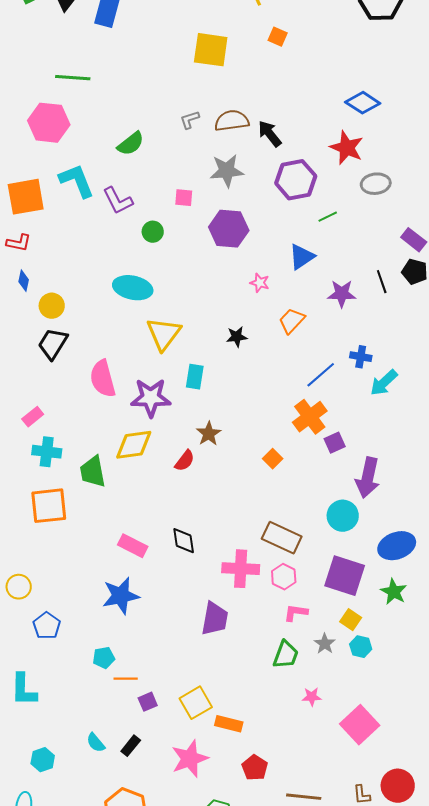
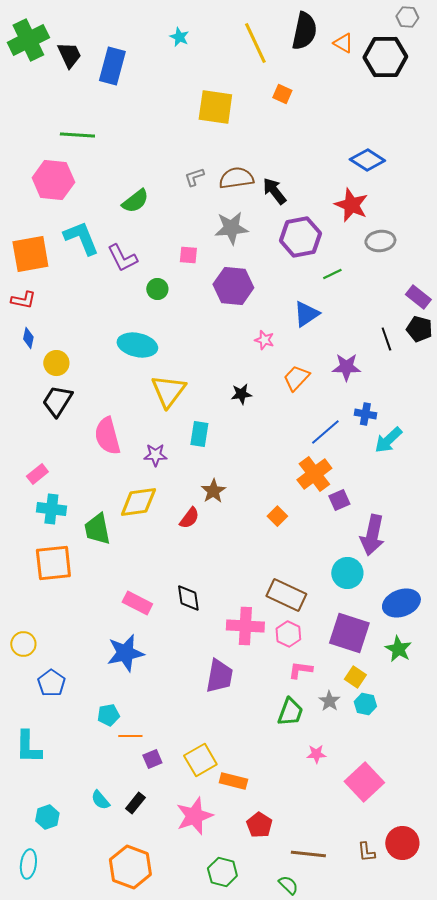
purple star: (342, 294) -> (346, 367), moved
purple star: (151, 398) -> (155, 455), size x0.6

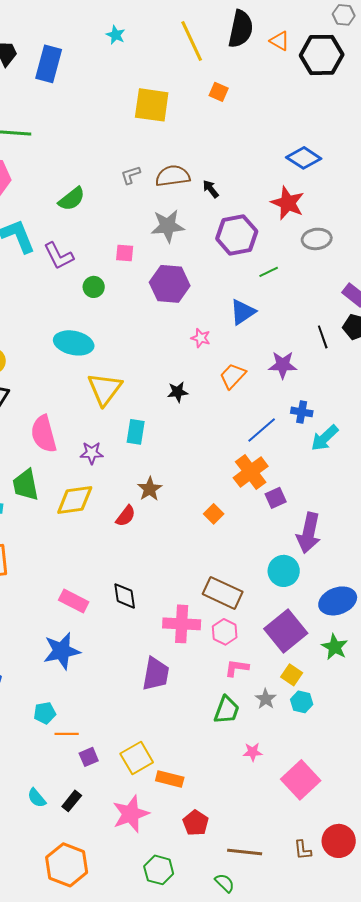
black arrow: (274, 191) -> (211, 189), size x0.7
green trapezoid: (97, 529) -> (26, 485), moved
purple square: (349, 633) -> (286, 631), turned 33

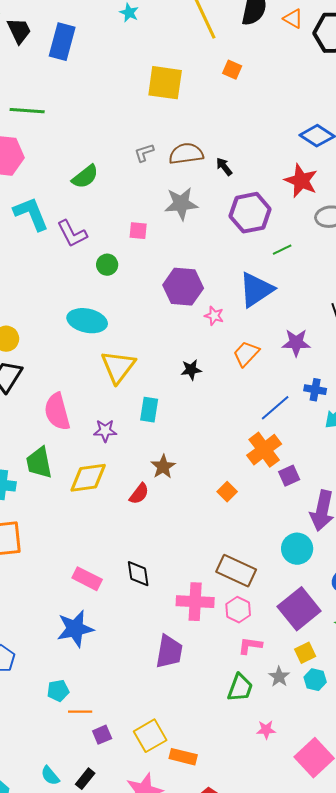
purple hexagon: (170, 284) -> (183, 287), moved
blue triangle: (243, 312) -> (256, 290), size x1.4
yellow square: (292, 675) -> (305, 653), turned 30

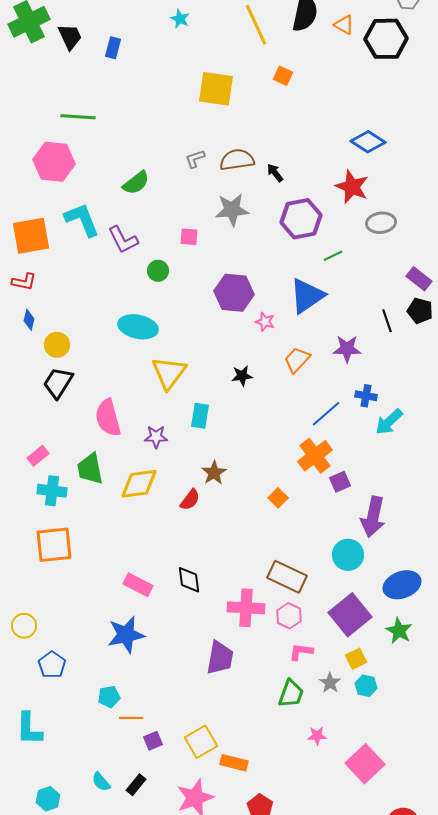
blue rectangle: (62, 42) -> (113, 48), size x0.6

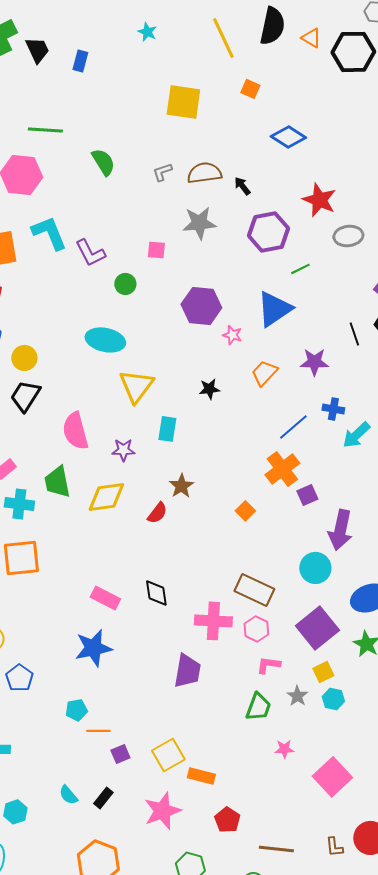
blue diamond: (368, 142) -> (288, 137), moved
green semicircle: (136, 183) -> (103, 162), moved, turned -84

